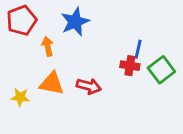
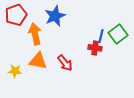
orange arrow: (48, 46) -> (35, 34), size x1.5
green square: (161, 70) -> (118, 34), moved
red arrow: (89, 86) -> (65, 63), turned 36

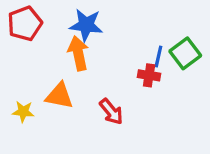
blue star: (55, 16) -> (86, 25), turned 30
orange arrow: (35, 34) -> (78, 53), moved
red arrow: (65, 63) -> (111, 112), moved

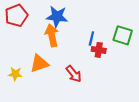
green square: (185, 53) -> (123, 35), turned -36
blue line: (158, 57) -> (91, 38), moved
orange triangle: (59, 96) -> (39, 63), turned -30

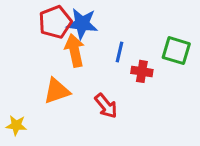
red pentagon: (16, 16) -> (55, 22), moved
blue line: (91, 38) -> (119, 52), moved
yellow star: (15, 74) -> (16, 125), moved

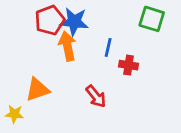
green square: (176, 51) -> (152, 19), moved
orange triangle: (57, 91) -> (38, 90), moved

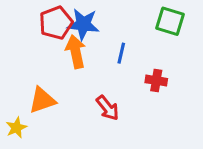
red cross: (129, 65) -> (156, 81), moved
yellow star: (14, 114) -> (16, 128), turned -30

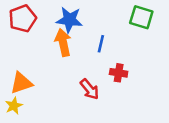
red pentagon: (56, 23) -> (23, 19), moved
red cross: (156, 81) -> (119, 73), moved
orange triangle: (42, 100) -> (21, 83), moved

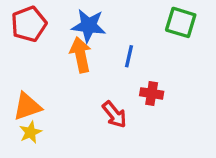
yellow star: (14, 106) -> (30, 132), moved

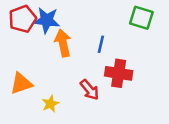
blue star: (89, 26) -> (47, 20), moved
red cross: (152, 93) -> (119, 73), size x1.5
yellow star: (30, 132) -> (50, 104), moved

